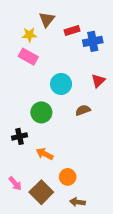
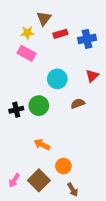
red rectangle: (72, 30) -> (60, 34), moved
black cross: (20, 136) -> (16, 110), moved
pink arrow: (15, 183) -> (14, 180), moved, turned 72
brown arrow: (77, 202) -> (73, 190), turned -128

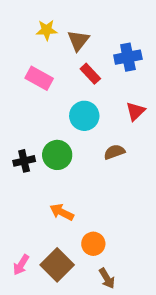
brown triangle: (44, 18) -> (78, 41), moved
yellow star: (28, 33) -> (47, 30), moved
red rectangle: (60, 34) -> (90, 74), moved, turned 64

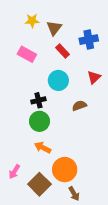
green circle: (57, 155) -> (39, 121), moved
black cross: (24, 161) -> (38, 100), moved
orange circle: (93, 244) -> (65, 170), size x1.5
pink arrow: (21, 265) -> (14, 172), moved

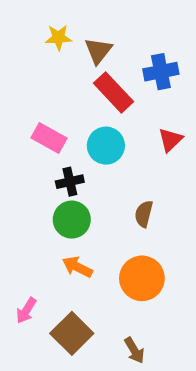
red rectangle: (63, 51) -> (113, 92), size x1.5
pink rectangle: (27, 54) -> (49, 138), moved
brown semicircle: (79, 106) -> (144, 214), moved, turned -56
orange circle: (65, 170) -> (142, 278), moved

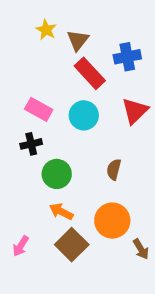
yellow star: (58, 37) -> (46, 30), turned 30
red triangle: (170, 140) -> (135, 111), size x1.4
black cross: (70, 182) -> (31, 144), moved
brown square: (72, 333) -> (72, 245), moved
brown arrow: (134, 350) -> (141, 249), moved

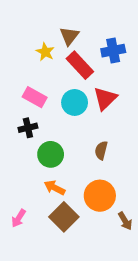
yellow star: (46, 30) -> (45, 52), moved
red triangle: (135, 111) -> (105, 98), moved

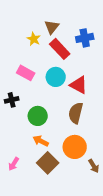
red triangle: (105, 98) -> (79, 85), moved, turned -48
black cross: (28, 128) -> (12, 100), moved
brown semicircle: (101, 150) -> (76, 113), size x1.5

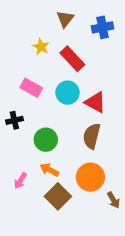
brown triangle: (52, 27) -> (65, 19), moved
blue cross: (85, 38) -> (103, 27), moved
pink arrow: (14, 164) -> (20, 181), moved

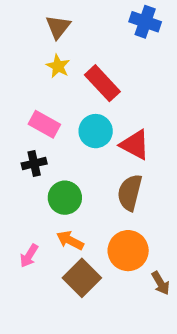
brown triangle: (65, 19) -> (58, 27), moved
blue cross: (103, 27) -> (145, 22), moved, turned 30
black cross: (14, 120) -> (34, 163), moved

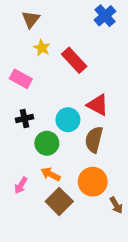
blue cross: (145, 22) -> (105, 16), turned 30
brown triangle: (58, 27) -> (31, 19), moved
pink rectangle: (44, 124) -> (21, 79), moved
cyan circle: (96, 131) -> (68, 120), moved

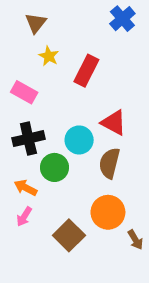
red rectangle: (74, 60) -> (86, 71), turned 70
black cross: (25, 118) -> (28, 139), size x1.5
orange arrow: (51, 174) -> (26, 188), moved

